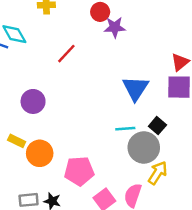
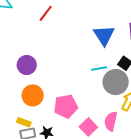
purple circle: (33, 101) -> (27, 65), moved
yellow rectangle: (17, 141) -> (24, 122), moved

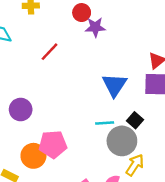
orange circle: (33, 95) -> (33, 156), moved
pink pentagon: (66, 106) -> (53, 144), moved

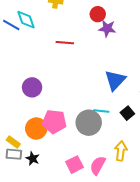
red line: (49, 52) -> (65, 43), turned 42
gray circle: (122, 141) -> (89, 123), moved
yellow arrow: (135, 165) -> (121, 151), turned -36

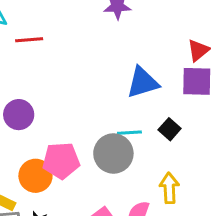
red line: (65, 43) -> (29, 40), moved
blue triangle: (115, 80) -> (143, 82), turned 40

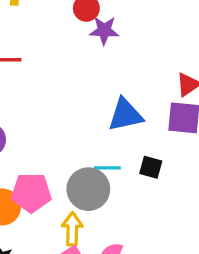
black square: (170, 129) -> (151, 167), turned -30
yellow arrow: (169, 188) -> (72, 229), moved

